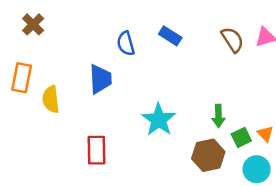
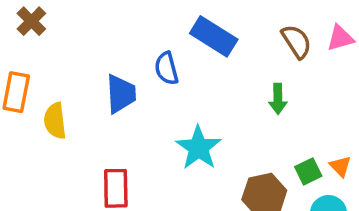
blue rectangle: (170, 36) -> (214, 36), size x1.5
blue semicircle: (126, 43) -> (166, 68), moved
green arrow: (218, 116) -> (278, 99), moved

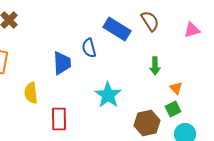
brown semicircle: (296, 41) -> (150, 21), moved
yellow semicircle: (55, 121) -> (31, 93), moved
orange triangle: (340, 166) -> (176, 88), moved

